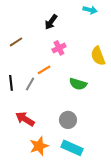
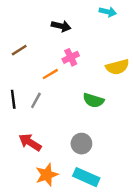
black arrow: (51, 22) -> (61, 26), turned -112
yellow semicircle: (98, 56) -> (117, 67), turned -84
orange line: (44, 70) -> (50, 74), moved

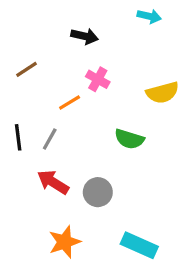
pink cross: (71, 57) -> (98, 79), turned -35
red arrow: (30, 142) -> (53, 182), moved
gray circle: (81, 144) -> (98, 192), moved
cyan rectangle: (86, 177) -> (139, 245), moved

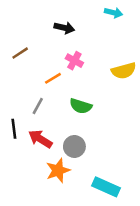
black line: (18, 137) -> (14, 129), moved
green semicircle: (129, 139) -> (81, 106), moved
orange star: (65, 242) -> (58, 170), moved

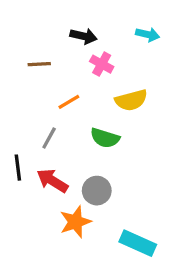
cyan arrow: (114, 13) -> (148, 34), moved
brown line: (20, 53) -> (39, 64), moved, turned 30
pink cross: (74, 61) -> (102, 64), moved
yellow semicircle: (124, 71) -> (131, 100), moved

